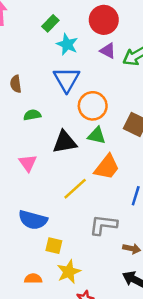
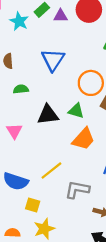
cyan star: (67, 44) -> (19, 21), moved
purple triangle: (108, 51) -> (61, 16), moved, turned -32
orange circle: (93, 106) -> (91, 83), moved
yellow line: (75, 189) -> (51, 171), moved

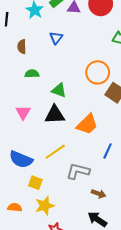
blue triangle: (53, 60) -> (56, 38), moved, size x0.6
green triangle: (76, 111) -> (59, 90), moved
black triangle: (48, 115) -> (55, 115), moved

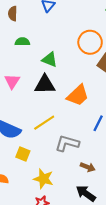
yellow star: (45, 206) -> (43, 179), moved, turned 30

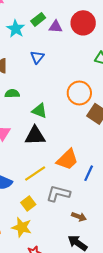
orange trapezoid: (78, 95) -> (67, 159), moved
yellow square: (23, 154) -> (28, 204), moved, turned 32
yellow star: (43, 179) -> (22, 227), moved

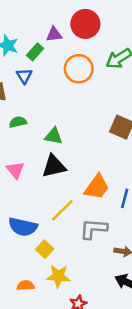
green rectangle: (38, 19) -> (35, 52), moved
blue triangle: (37, 57) -> (24, 76), moved
orange circle: (79, 93) -> (79, 69), moved
yellow square: (28, 204) -> (45, 249), moved

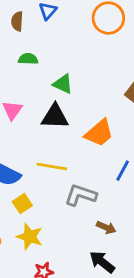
orange trapezoid: (97, 187) -> (99, 133), moved
yellow line: (62, 210) -> (52, 167), turned 40

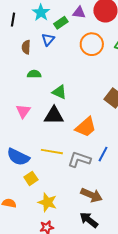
gray L-shape: (81, 195) -> (79, 160), moved
brown arrow: (106, 227) -> (91, 195), size x1.5
yellow star: (30, 237) -> (47, 202), moved

